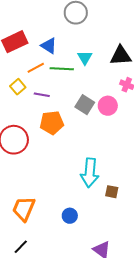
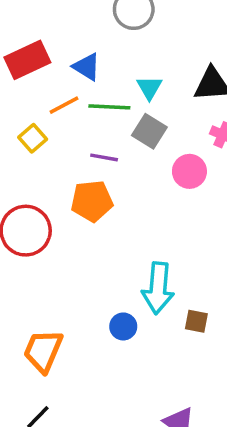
purple line: (42, 95) -> (104, 157), moved
gray square: (85, 105) -> (149, 131), moved
blue circle: (70, 216) -> (123, 326), moved

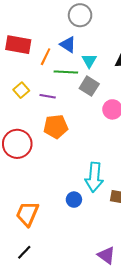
red rectangle: (27, 60) -> (18, 45), turned 35
blue triangle: (87, 67) -> (68, 45), moved
orange line: (64, 105) -> (46, 57), moved, turned -36
purple line: (104, 157) -> (48, 96), moved

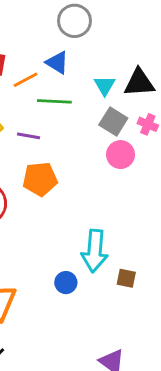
orange line: (46, 57) -> (26, 80), turned 36
cyan triangle: (89, 61) -> (105, 86), moved
gray square: (89, 86) -> (113, 121), moved

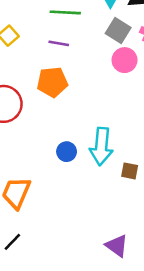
purple line: (28, 136) -> (59, 43), moved
blue circle: (66, 283) -> (67, 152), moved

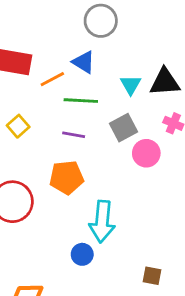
gray square: (118, 30) -> (124, 128), moved, turned 30
cyan arrow: (101, 146) -> (102, 222), moved

